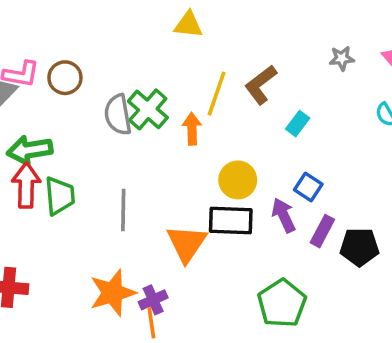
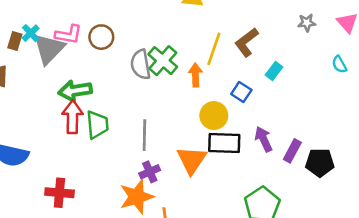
yellow circle: (238, 180) -> (214, 116), moved
blue square: (308, 187) -> (241, 92), moved
purple cross: (153, 300) -> (150, 172), moved

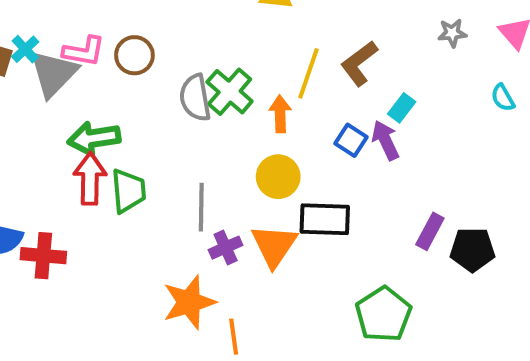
yellow circle: (214, 116) -> (278, 177), moved
purple arrow: (264, 139) -> (385, 140), moved
purple cross: (150, 172) -> (226, 248), moved
red cross: (59, 193) -> (43, 256), moved

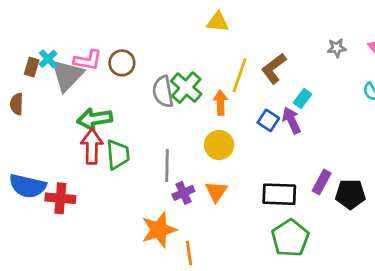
black rectangle: (325, 219) -> (279, 194), moved
orange triangle: (274, 245) -> (216, 192), size x0.7

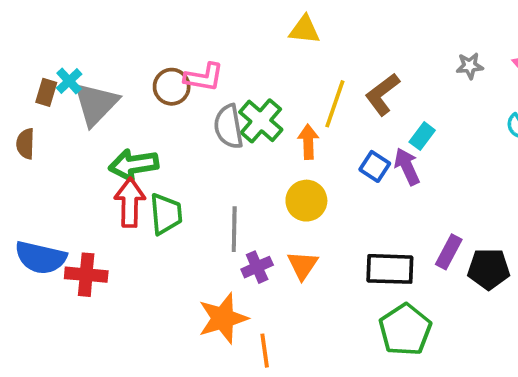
pink L-shape: (88, 60) -> (204, 77), moved

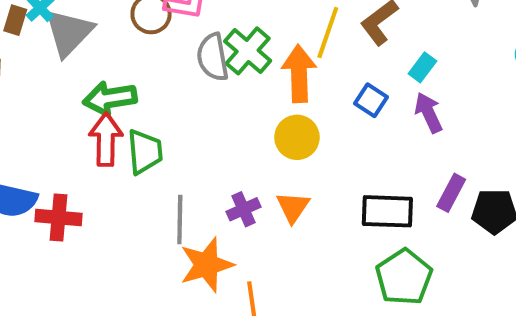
orange arrow: (308, 142) -> (299, 74), size x1.5
purple arrow: (407, 166) -> (429, 113), moved
gray line: (234, 229) -> (180, 220), moved

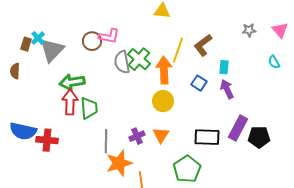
cyan rectangle: (422, 67) -> (224, 67), turned -32
purple rectangle: (451, 193) -> (238, 128), size x1.4
green pentagon: (404, 277) -> (187, 169), moved

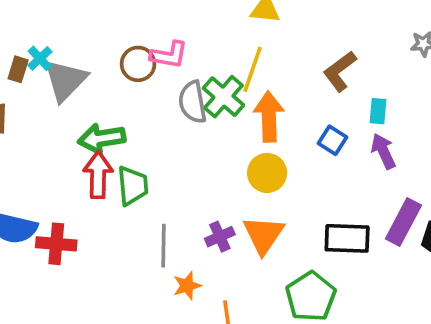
yellow line: (178, 50) -> (253, 69), moved
orange triangle: (161, 135) -> (263, 235), size x1.4
orange star: (119, 163) -> (187, 286), size x0.6

